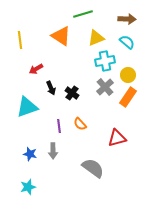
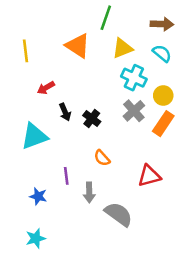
green line: (83, 14) -> (106, 18), turned -54
cyan cross: (105, 61) -> (134, 78), turned 36
purple line: (59, 126) -> (66, 176), moved
gray arrow: (53, 151) -> (89, 192), moved

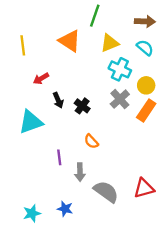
red triangle: (149, 176) -> (144, 188), moved
blue star: (38, 196) -> (65, 209), moved

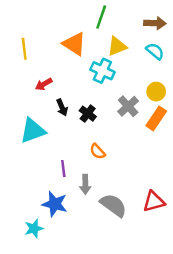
cyan cross: (120, 69) -> (102, 71), moved
blue star: (65, 209) -> (55, 204), moved, size x1.5

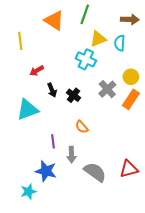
orange triangle: (74, 44) -> (54, 20), moved
cyan semicircle: (155, 51) -> (120, 43), moved, turned -126

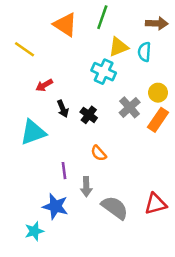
yellow line: (20, 41) -> (24, 49), turned -48

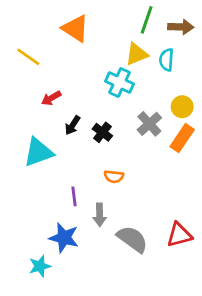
green line: (102, 17) -> (147, 20), moved
black arrow: (63, 109) -> (73, 125), turned 56
orange semicircle: (99, 153) -> (114, 176), turned -42

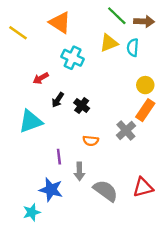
green line: (147, 20) -> (117, 16), turned -65
yellow line: (28, 57) -> (18, 33), moved
cyan cross: (120, 83) -> (73, 58), moved
gray cross: (149, 124) -> (126, 131), moved

